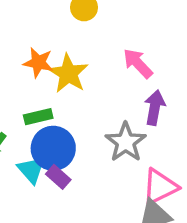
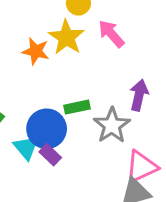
pink arrow: (138, 63) -> (111, 34), moved
yellow star: (68, 73) -> (66, 37), moved
green rectangle: (38, 117) -> (77, 107), moved

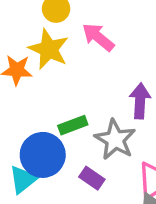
cyan triangle: (26, 148) -> (23, 179), turned 40
purple rectangle: (50, 155) -> (92, 178), moved

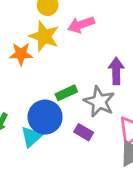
pink arrow: (98, 37) -> (81, 25), turned -55

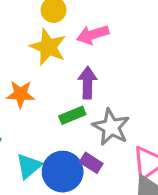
orange star: (21, 54) -> (21, 94), moved
purple arrow: (116, 71) -> (87, 83), moved
blue circle: (45, 117) -> (63, 172), moved

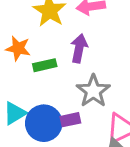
green rectangle: (72, 115) -> (45, 65), moved
purple rectangle: (91, 163) -> (70, 120), turned -54

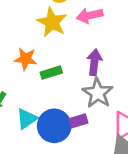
purple arrow: (79, 48) -> (94, 62), moved

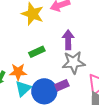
orange star: (26, 59) -> (18, 72), moved
gray star: (98, 93) -> (74, 62), turned -30

